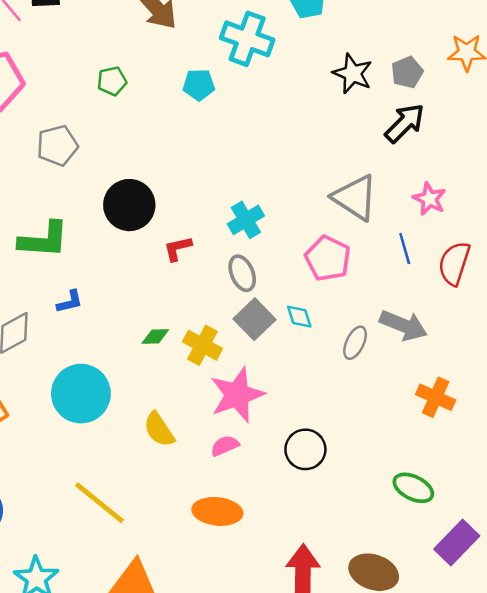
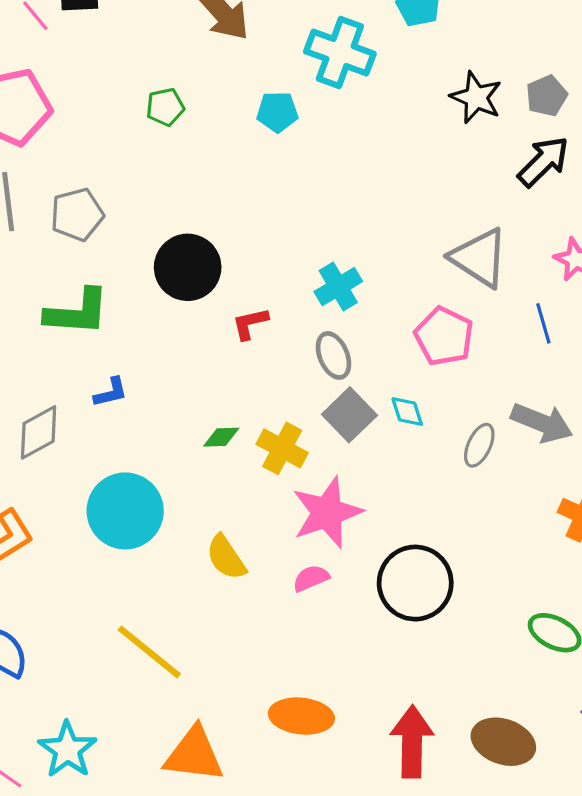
gray pentagon: (57, 145) -> (77, 214), moved
black circle: (305, 449) -> (415, 583), size x1.4
orange ellipse: (217, 511) -> (301, 716), moved

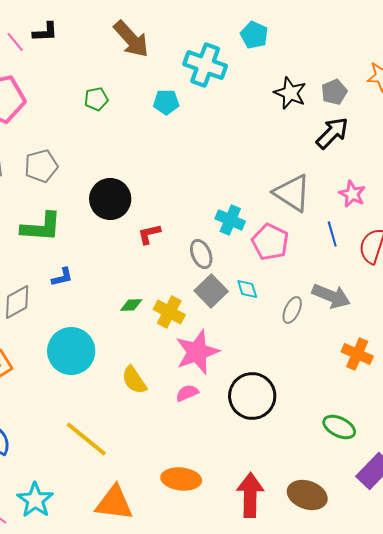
cyan cross: (338, 287) -> (230, 220), moved, turned -36

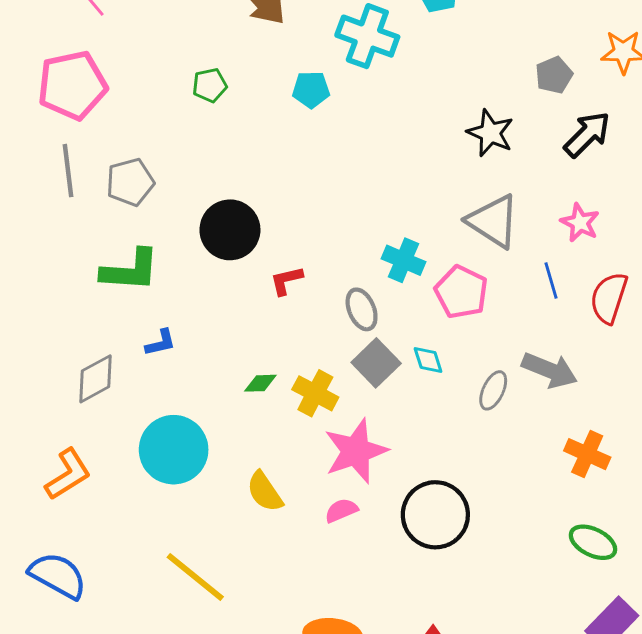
black star: (290, 93) -> (490, 133), moved
black arrow: (332, 133) -> (587, 134), moved
green ellipse: (339, 427) -> (593, 542), moved

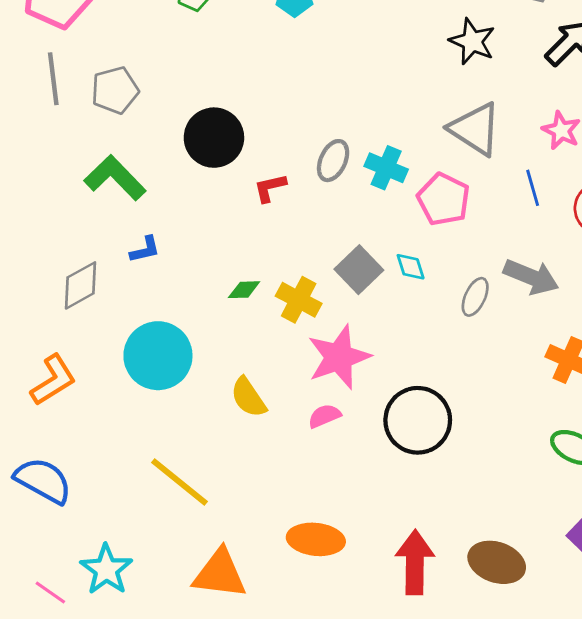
green L-shape: (130, 270) -> (115, 178), turned -138
gray ellipse: (362, 309) -> (333, 161), moved, turned 48

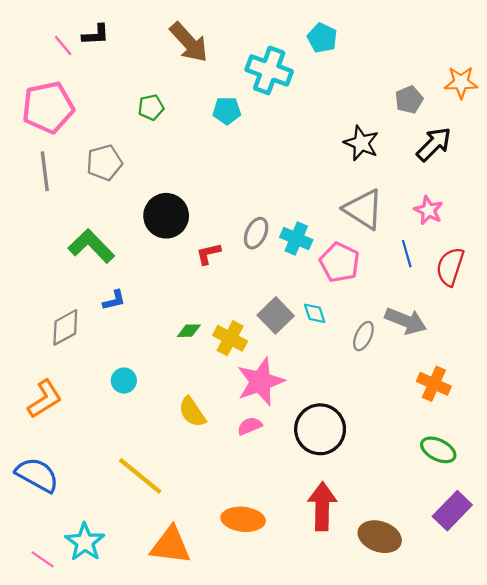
gray pentagon: (115, 90) -> (104, 163), moved
cyan circle: (158, 356) -> (124, 381), size x0.5
red arrow: (415, 562) -> (322, 506), moved

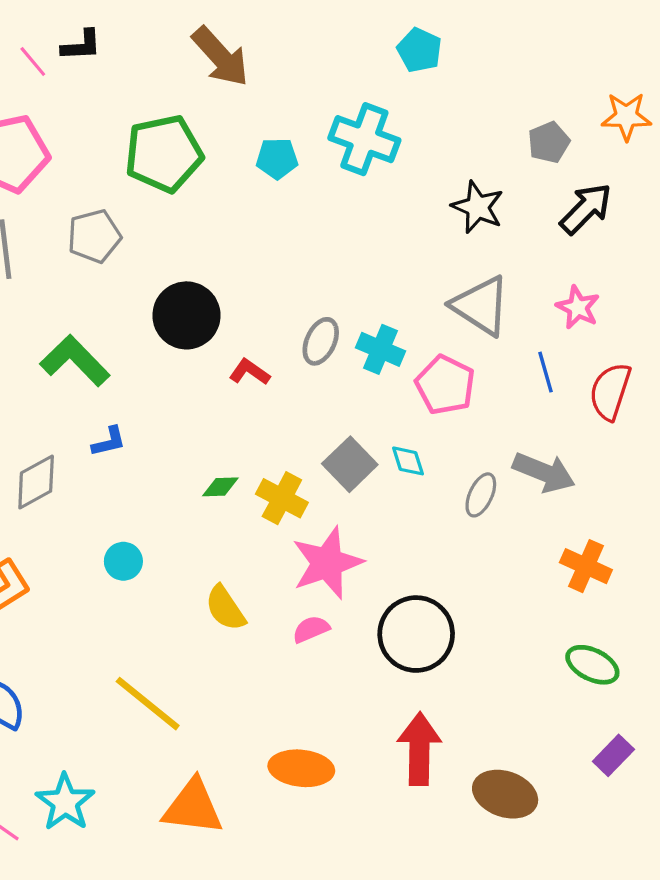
cyan cross: (269, 70) -> (364, 139), moved
green pentagon: (151, 107) -> (164, 154), size x2.0
red L-shape: (208, 254) -> (250, 372), turned 48
purple rectangle: (452, 511) -> (613, 755), size x0.7

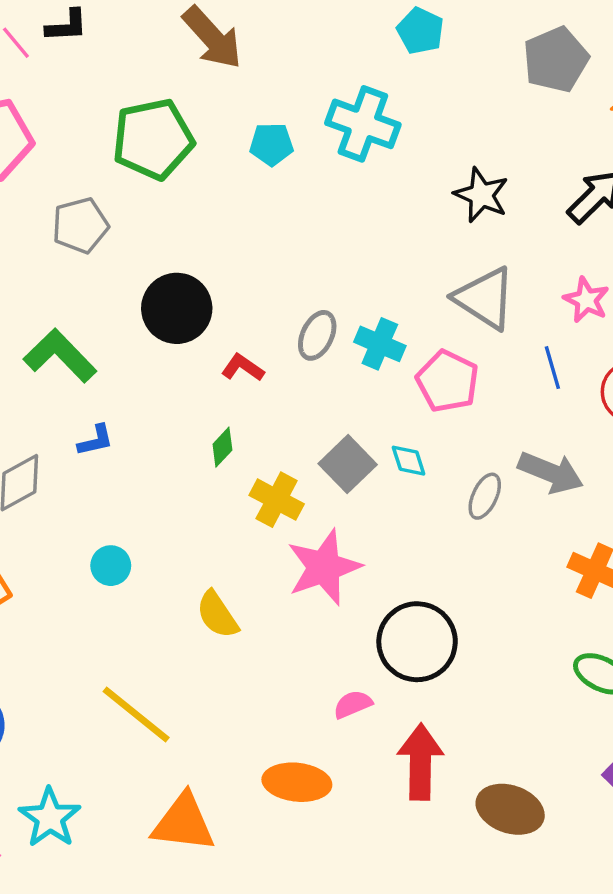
gray pentagon: (549, 142) -> (556, 60), moved, size x1.5
green diamond: (220, 487) -> (222, 447), moved, turned -45
pink semicircle: (311, 629) -> (353, 704), moved

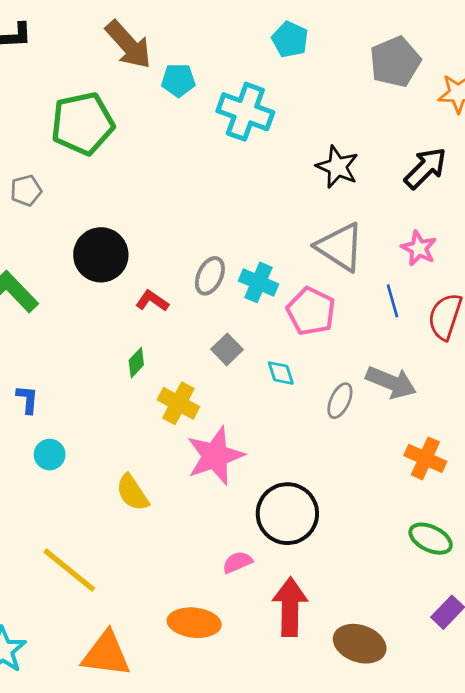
cyan pentagon: (272, 144) -> (178, 80), moved
gray pentagon: (80, 225) -> (26, 190), size x0.7
blue L-shape: (96, 440) -> (27, 399), moved, turned -72
gray square: (348, 464) -> (227, 349), moved, size x0.7

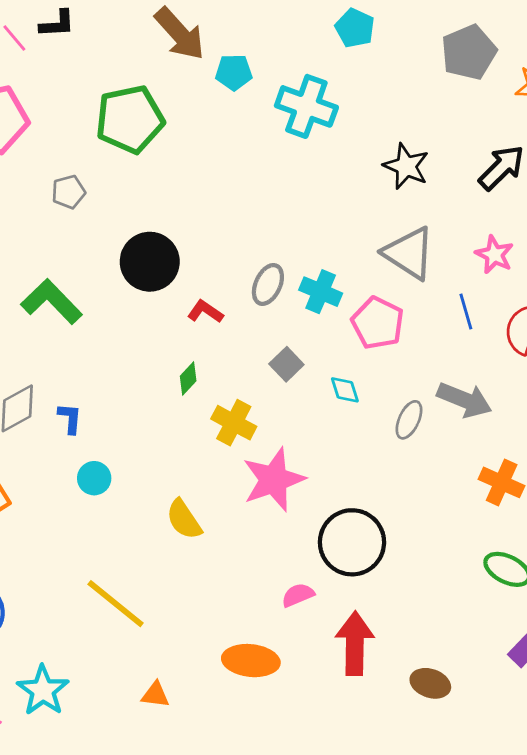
brown ellipse: (360, 644) -> (430, 683), size x0.7
orange triangle: (106, 654) -> (155, 695), size x0.5

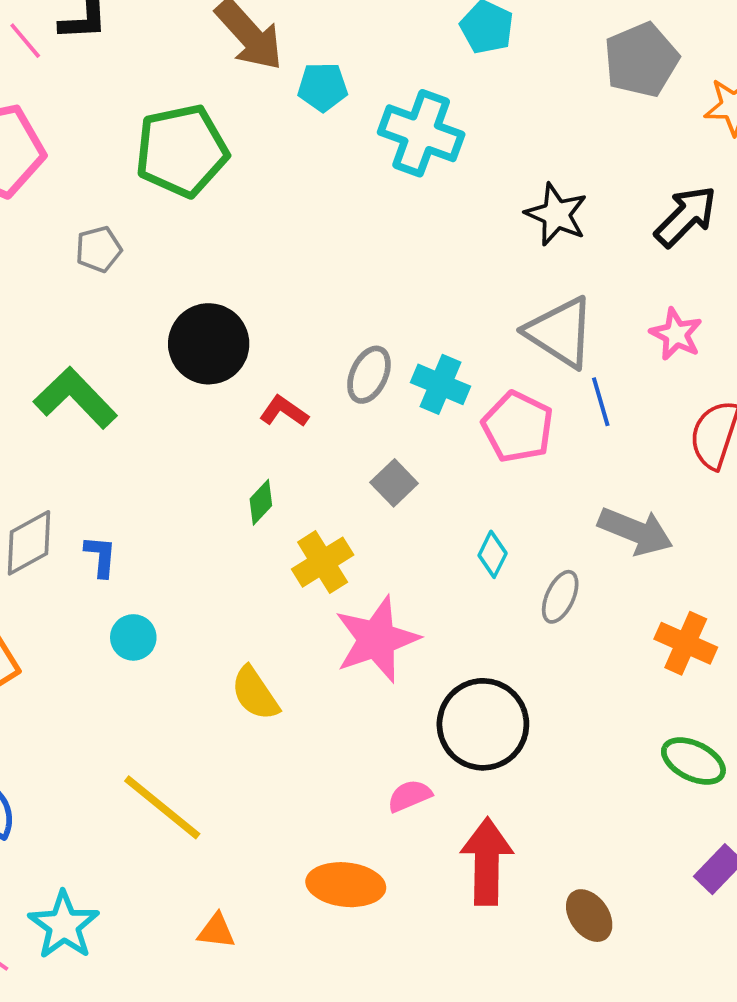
blue line: (466, 312) -> (601, 402), moved
cyan diamond: (345, 390) -> (493, 554), moved, turned 44
gray ellipse: (409, 420) -> (560, 597), moved
yellow cross: (234, 423) -> (323, 562), turned 30
brown ellipse: (430, 683) -> (589, 916), turned 36

